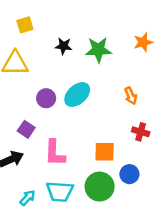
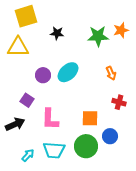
yellow square: (25, 25) -> (26, 16), size x1.6
green star: (98, 50) -> (98, 36), moved

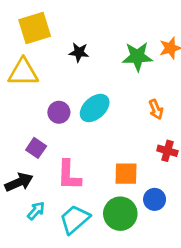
cyan trapezoid: (54, 150) -> (75, 219), turned 135
cyan arrow: (28, 155) -> (36, 211), moved

